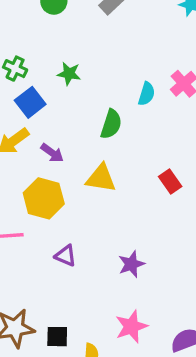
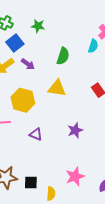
cyan semicircle: (147, 94) -> (93, 46), moved
purple arrow: (52, 153) -> (28, 64), moved
purple star: (131, 264) -> (75, 130), moved

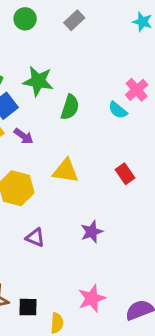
green star: (38, 26) -> (38, 81), size x1.5
cyan semicircle: (93, 46) -> (118, 110), turned 112
green semicircle: (63, 56) -> (70, 107), moved

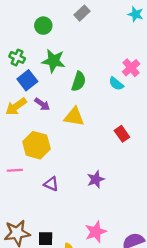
green circle: (25, 19) -> (43, 26), moved
yellow triangle: (66, 171) -> (74, 117), moved

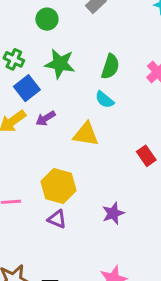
green semicircle: (79, 81) -> (110, 67), moved
cyan semicircle: (116, 84) -> (105, 100), moved
purple arrow: (42, 104) -> (46, 118), turned 112
yellow hexagon: (36, 145) -> (58, 186), moved

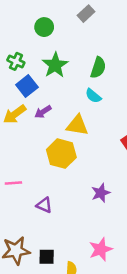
green star: (60, 64) -> (55, 65), turned 30
yellow hexagon: (58, 186) -> (61, 154), moved
purple triangle: (57, 219) -> (44, 205), moved

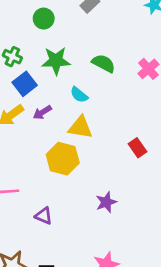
green star: (55, 65) -> (56, 61), turned 30
green semicircle: (98, 68) -> (104, 63), turned -80
cyan semicircle: (93, 96) -> (79, 95), moved

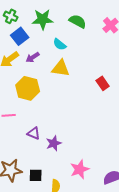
yellow hexagon: (63, 159) -> (28, 88), moved
purple star: (106, 202) -> (54, 143), moved

